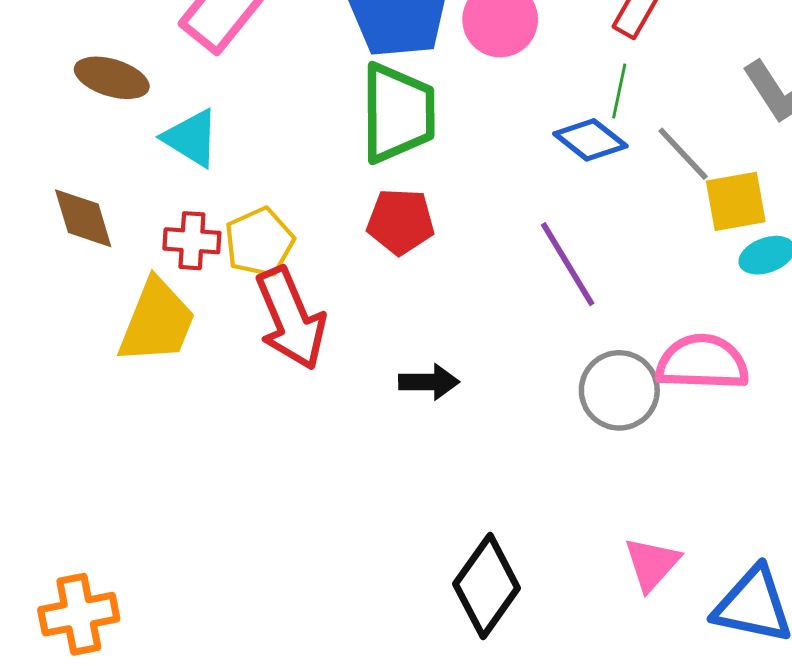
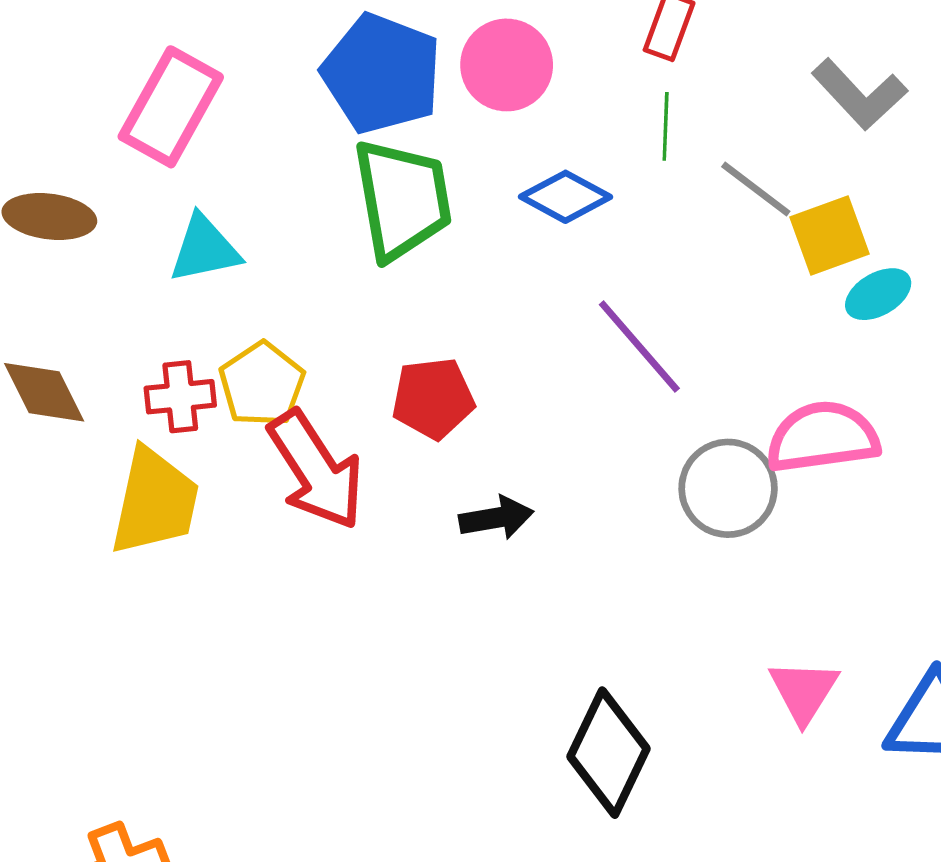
cyan triangle: (191, 138) -> (205, 249), moved, turned -34
blue diamond: (590, 140) -> (565, 197), moved
red pentagon: (401, 222) -> (433, 398), moved

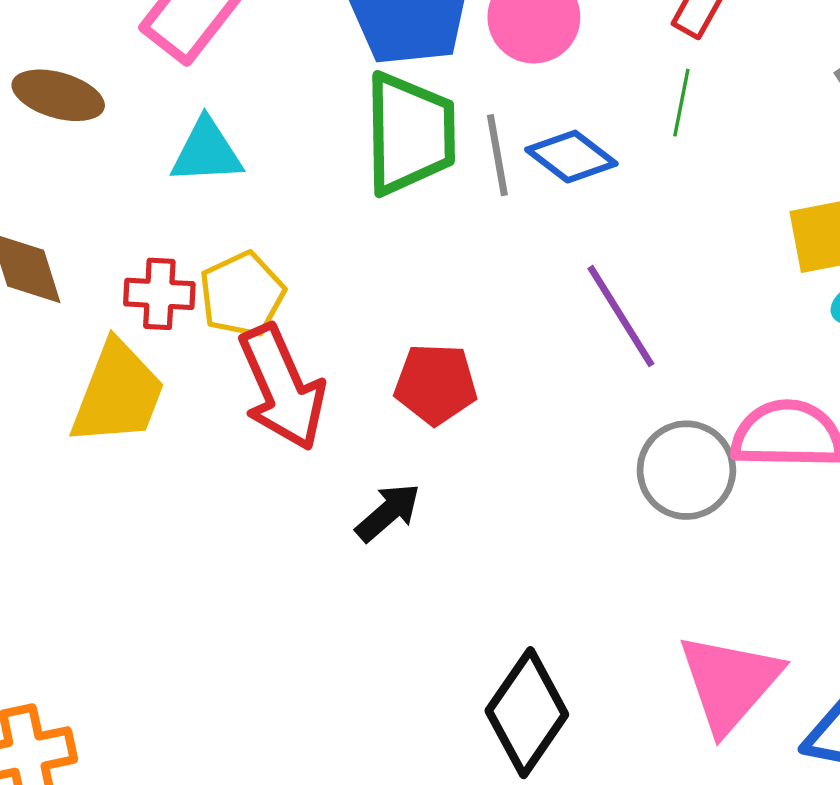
gray line: (756, 189) -> (497, 155), moved, turned 34
red pentagon: (433, 398) -> (436, 384), moved
black arrow: (496, 518) -> (388, 512), moved, turned -40
pink triangle: (804, 691) -> (730, 683), size x1.5

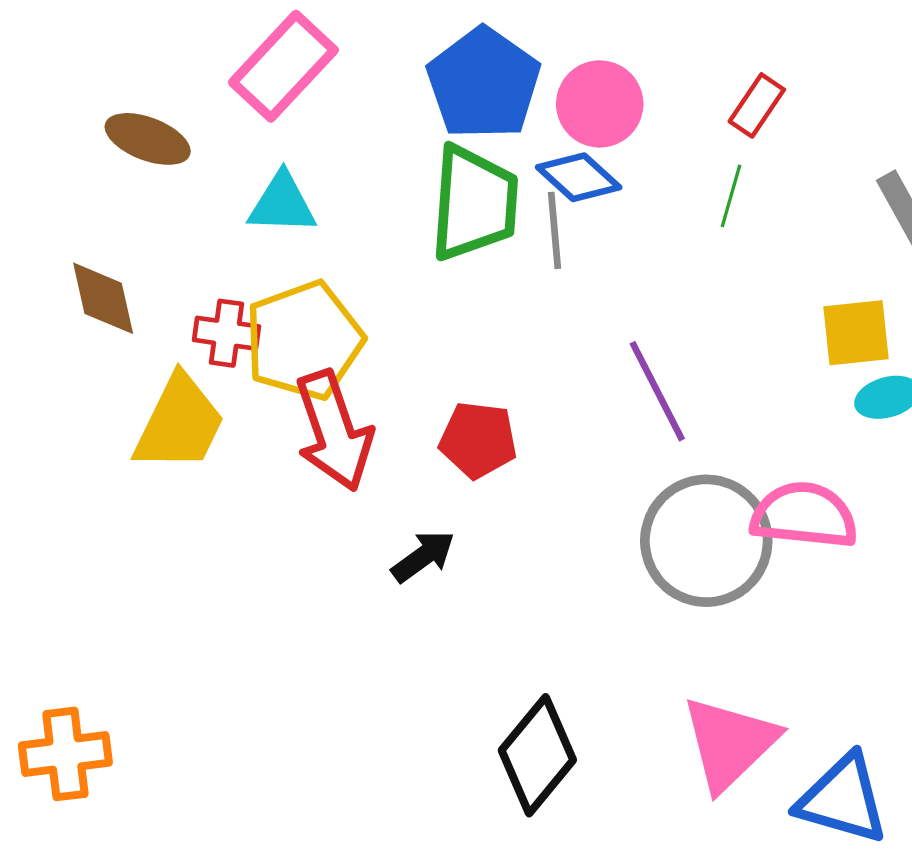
blue diamond: (571, 157) -> (579, 177), moved
yellow pentagon: (242, 294) -> (304, 340), size x1.5
gray circle: (686, 470) -> (706, 541), size x1.4

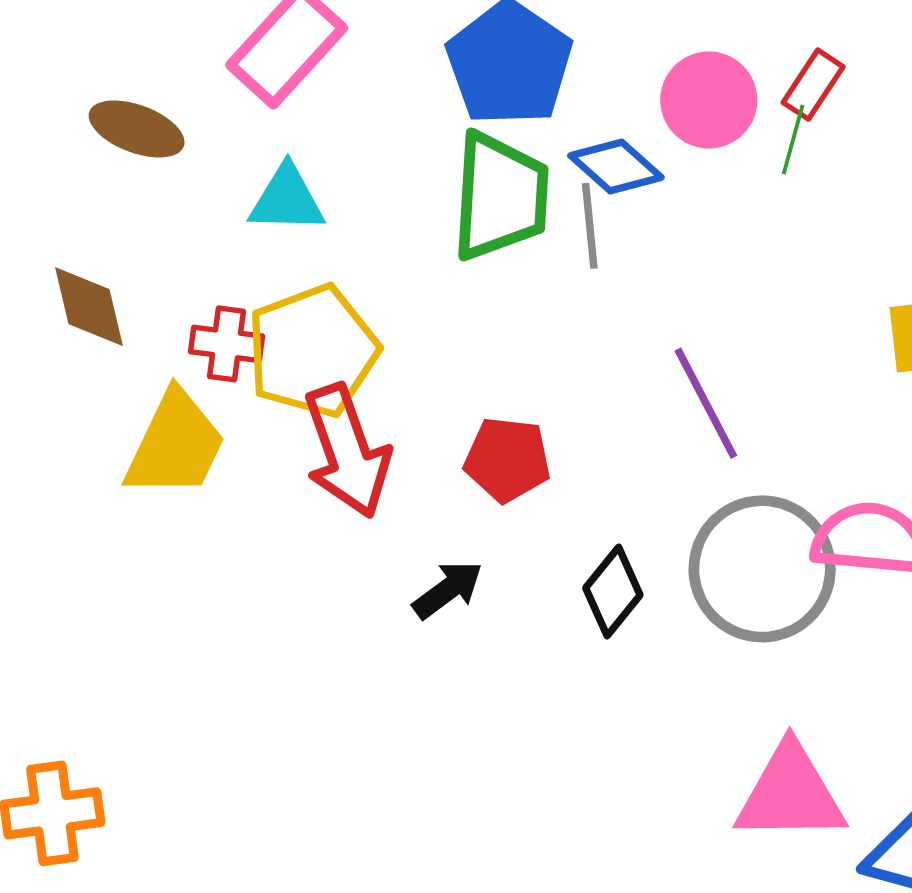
pink circle: (600, 104) -> (709, 100), moved
green line: (731, 196) -> (793, 139), moved
pink triangle: (730, 743) -> (790, 794), turned 44
black diamond: (537, 755) -> (613, 591), moved, size x0.7

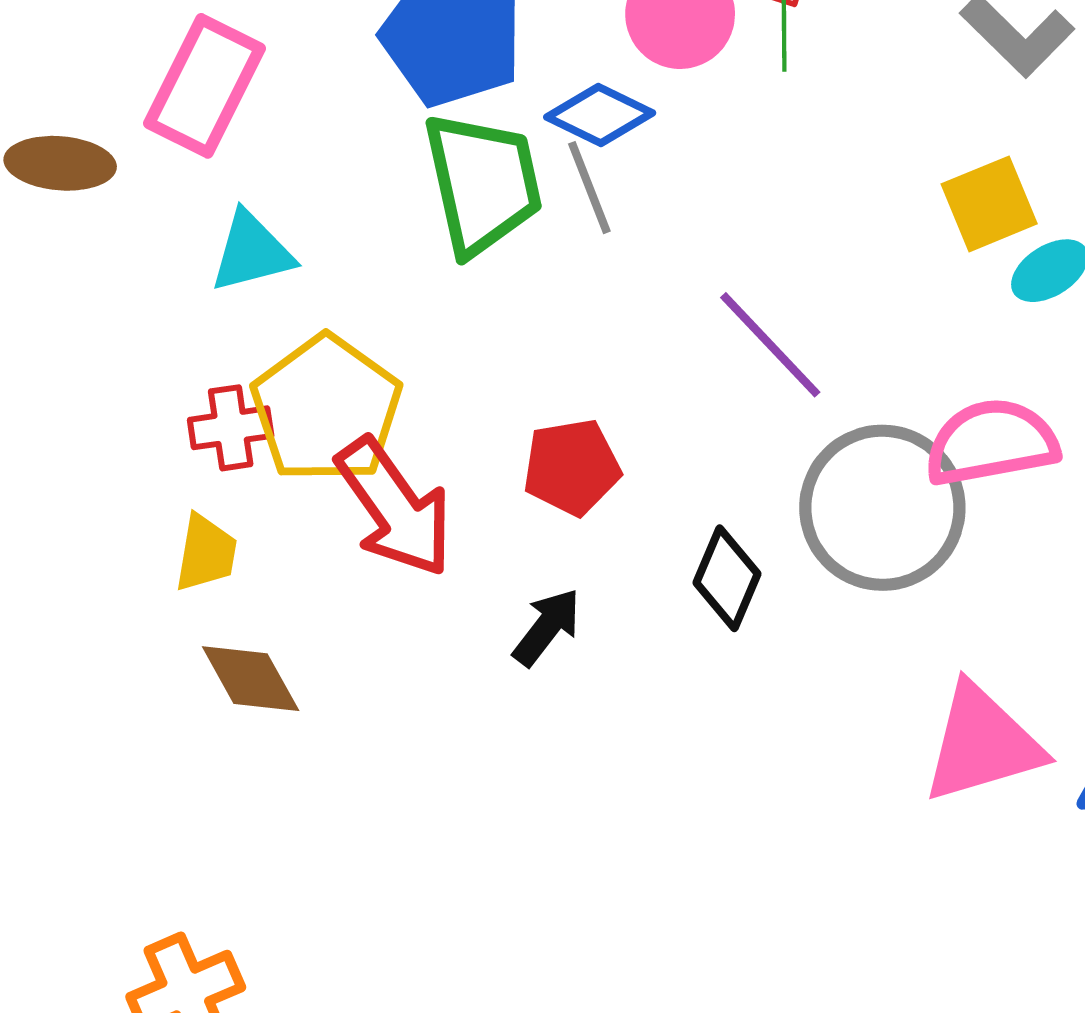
brown ellipse: (137, 129) -> (60, 163), moved
brown diamond: (89, 307) -> (251, 679), moved
yellow trapezoid: (175, 444) -> (206, 553), size x0.6

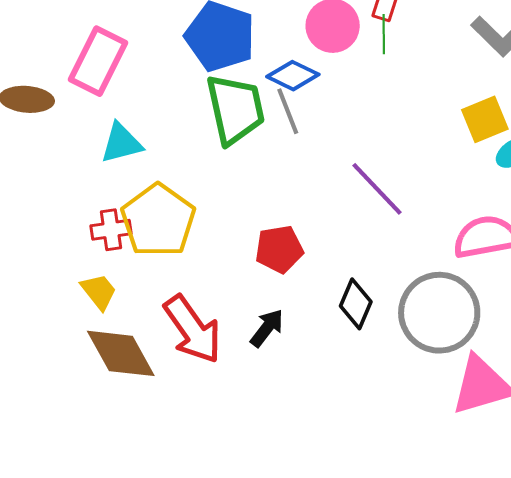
red arrow: (395, 507) -> (193, 329), moved
gray circle: (882, 508) -> (439, 313), moved
yellow trapezoid: (206, 553) -> (99, 292), turned -48
brown diamond: (251, 679) -> (121, 353), size x1.4

